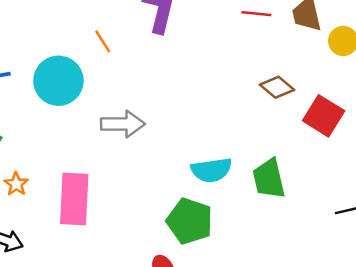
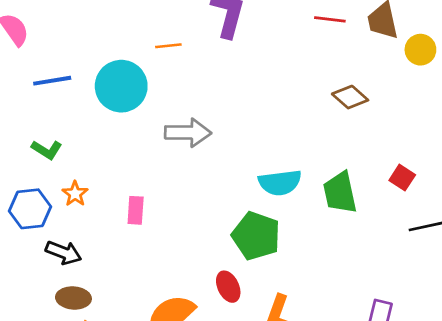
orange line: (103, 41) -> (168, 46), turned -65
red square: (324, 116) -> (402, 178), moved, size x0.6
pink rectangle: (74, 199) -> (136, 210), size x0.5

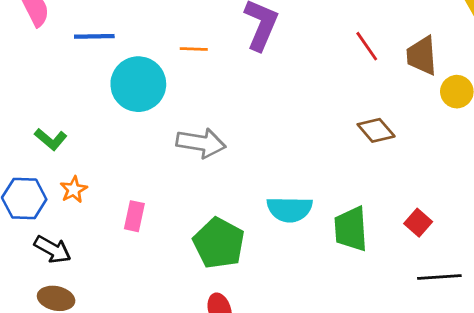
red line: (330, 19) -> (367, 46), turned 40
blue line: (52, 81) -> (94, 36), moved
green pentagon: (256, 236) -> (219, 243), moved

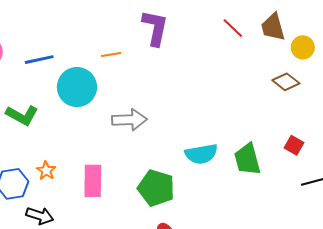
brown diamond: (376, 130) -> (286, 82), moved
green L-shape: (51, 139) -> (22, 115), moved, size x1.4
pink rectangle: (134, 216) -> (93, 181), size x1.5

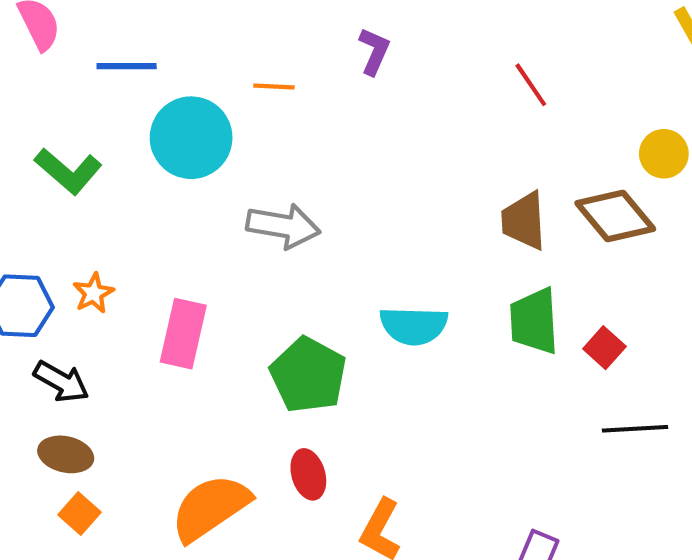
brown trapezoid: (273, 27) -> (524, 221), moved
purple L-shape: (155, 28) -> (374, 51), size x0.6
brown diamond: (286, 82) -> (615, 216), size x1.4
green trapezoid: (247, 159) -> (534, 321), moved

